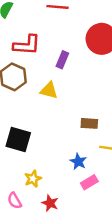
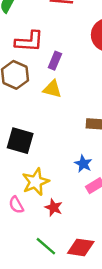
purple rectangle: (62, 60) -> (55, 61), moved
yellow star: (33, 179) -> (36, 182), size x1.5

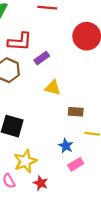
purple rectangle: (55, 61) -> (42, 58), turned 32
yellow triangle: (52, 89) -> (53, 88), moved

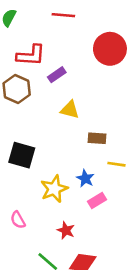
yellow star: (25, 161) -> (54, 189), moved
red star: (41, 183) -> (66, 230), moved

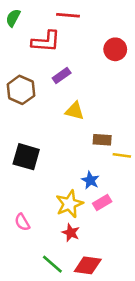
red circle: (110, 49) -> (115, 49), size x0.7
red L-shape: (31, 55) -> (46, 41), moved
yellow line: (116, 164) -> (122, 155), moved
yellow star: (54, 189) -> (69, 204), moved

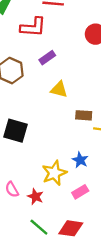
blue star: (90, 180) -> (80, 160), moved
pink rectangle: (102, 203) -> (80, 192), moved
red star: (71, 233) -> (35, 197), moved

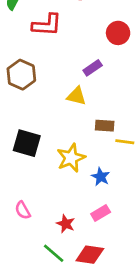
purple rectangle: (47, 58) -> (93, 68), moved
yellow star: (54, 173) -> (71, 158), moved
red star: (35, 197) -> (66, 224), moved

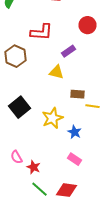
red L-shape: (47, 25) -> (42, 32), moved
black square: (27, 143) -> (20, 107), turned 35
pink rectangle: (101, 213) -> (74, 159), turned 64
red star: (66, 224) -> (34, 167), moved

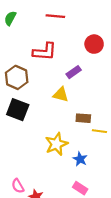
black square: (20, 107) -> (18, 110), moved, turned -30

